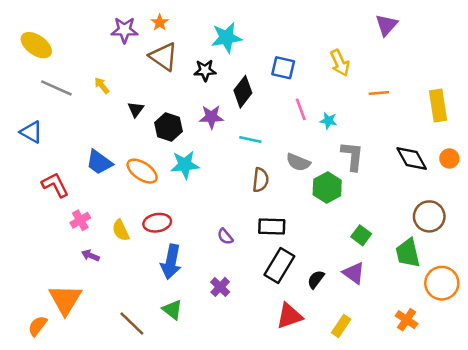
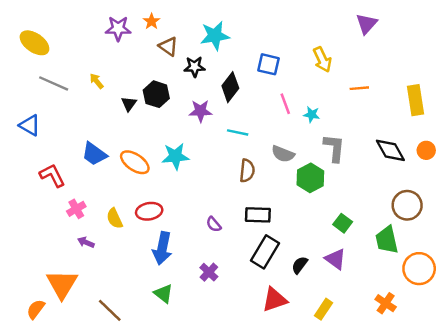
brown triangle: (163, 56) -> (168, 46), moved, size x0.7
black hexagon: (169, 127) -> (156, 94), moved
brown line: (132, 323) -> (110, 310), moved

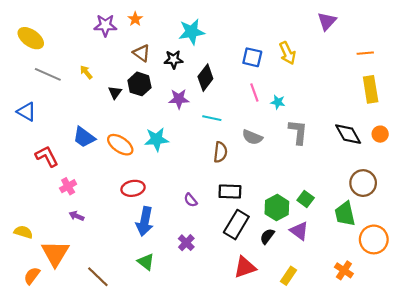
brown triangle: (168, 46) -> (142, 53), moved
blue square: (269, 64) -> (252, 57), moved
orange line: (359, 88) -> (365, 53), moved
green hexagon: (310, 178) -> (277, 208), moved
yellow semicircle: (115, 218) -> (23, 232), moved, turned 132

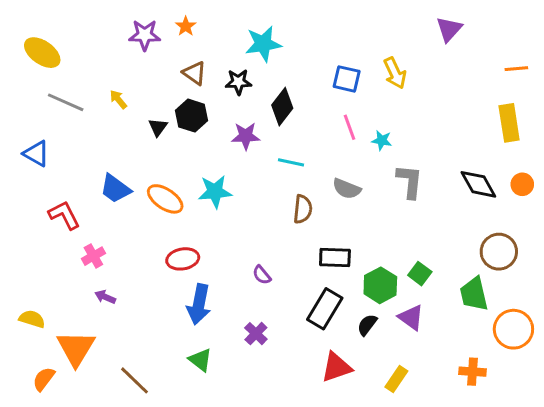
orange line: (365, 53) -> (516, 69), moved
black rectangle: (230, 192) -> (335, 257), moved
orange cross: (344, 270) -> (472, 372), turned -30

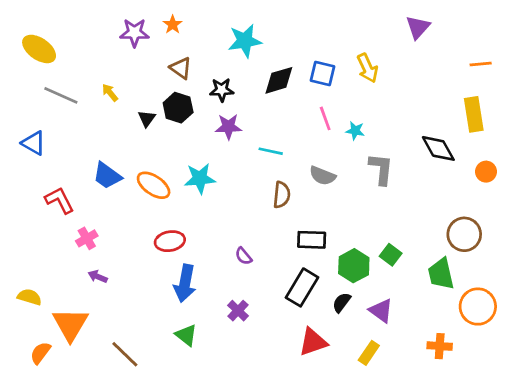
black star: (238, 82) -> (222, 90), moved
black diamond: (282, 107) -> (279, 80), moved, turned 36
black diamond: (478, 184) -> (438, 148), moved
purple triangle: (411, 317) -> (381, 311), moved

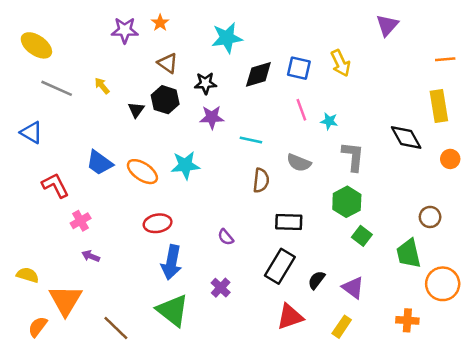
brown circle: (464, 234) -> (430, 217), size x0.7
green hexagon: (354, 266) -> (347, 202), moved
green triangle: (186, 335) -> (173, 310), size x1.6

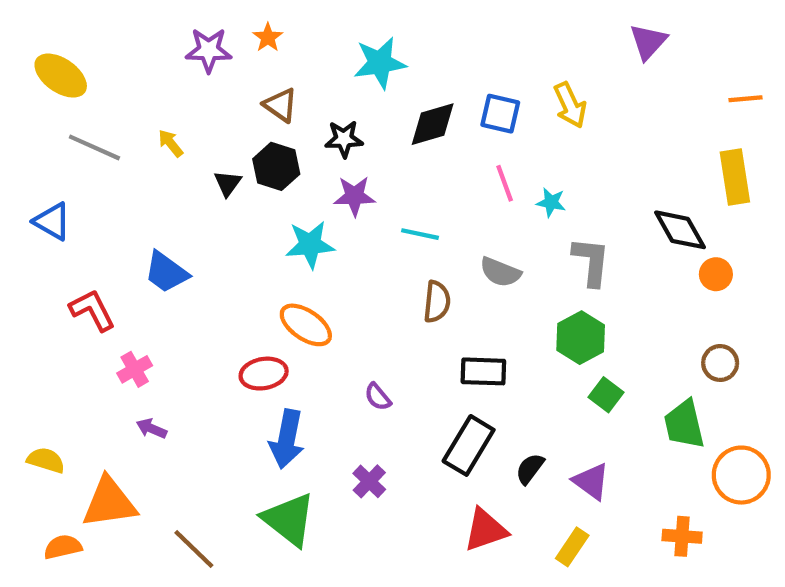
orange circle: (450, 159) -> (716, 274), moved
cyan star: (185, 165) -> (310, 245), moved
orange ellipse: (142, 172) -> (306, 325), moved
orange triangle: (65, 300) -> (109, 503), turned 51
orange semicircle: (38, 327) -> (63, 547), turned 40

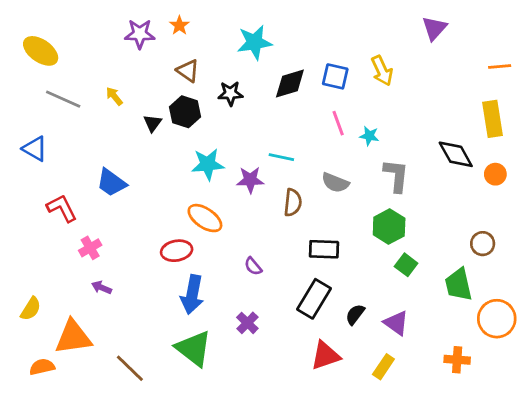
purple star: (354, 196) -> (250, 180), moved
orange circle: (716, 274) -> (495, 174), moved
yellow semicircle: (46, 460) -> (31, 309), turned 105

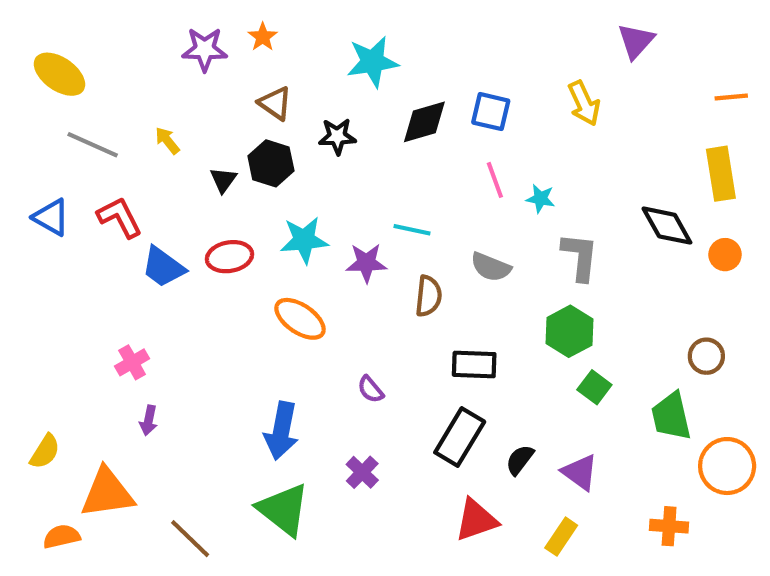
yellow arrow: (382, 71) -> (584, 103), moved
red L-shape: (62, 208) -> (120, 217), moved
red ellipse: (177, 251) -> (230, 257), moved
purple arrow: (101, 287) -> (149, 420), turned -102

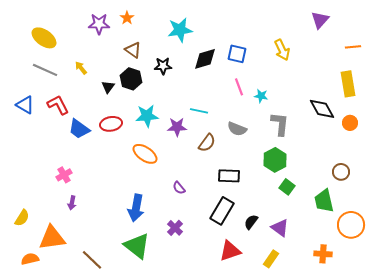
purple triangle: (636, 41) -> (320, 20), moved
yellow ellipse: (59, 74) -> (44, 38), moved
brown semicircle: (429, 296) -> (207, 143), turned 30

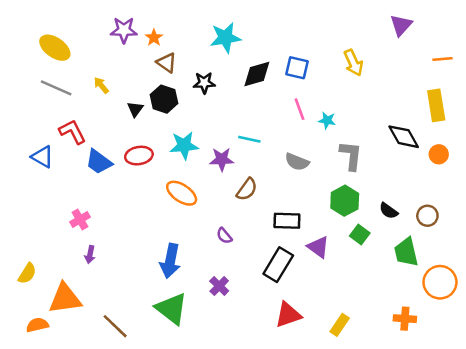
orange star: (127, 18) -> (154, 38), moved
blue triangle: (25, 105) -> (42, 157), moved
brown semicircle: (207, 143) -> (247, 189), moved
black semicircle: (251, 222) -> (389, 211), moved, turned -91
purple triangle: (280, 228) -> (318, 247), moved

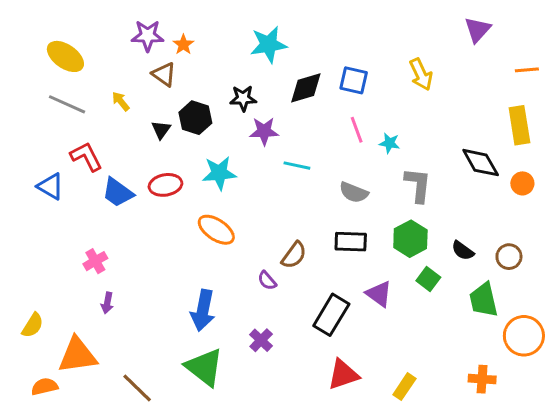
brown triangle: (167, 63) -> (164, 74), moved
purple star: (222, 159) -> (264, 131), moved
brown semicircle: (247, 189) -> (294, 255), moved
black rectangle: (287, 221) -> (351, 242), moved

